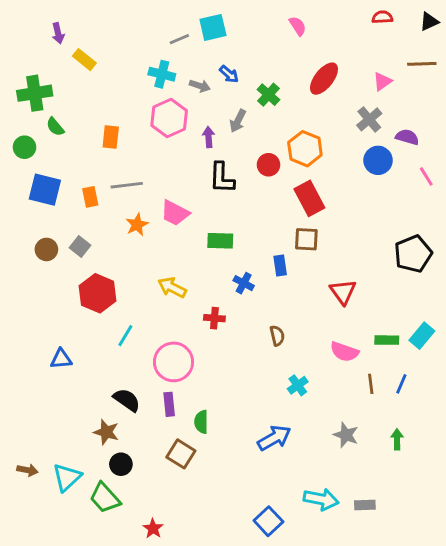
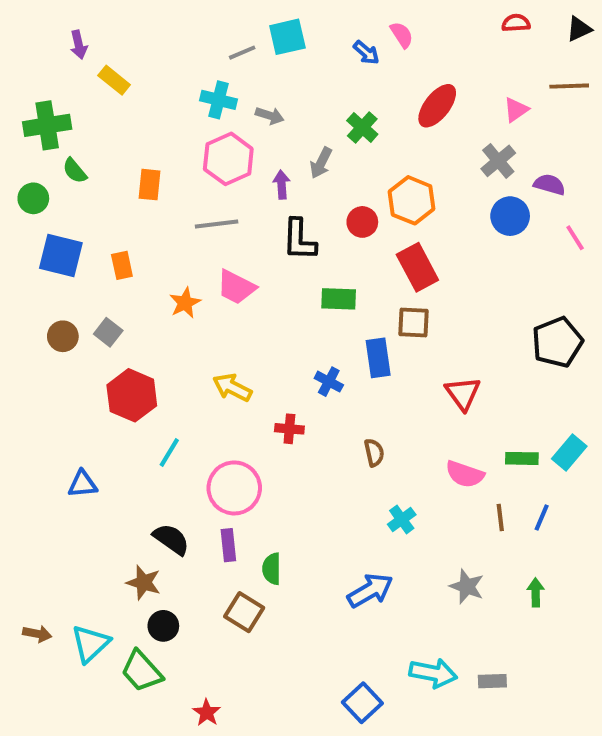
blue arrow: (229, 74) -> (366, 53), moved
gray line: (127, 185) -> (217, 224), moved
green rectangle: (220, 241) -> (339, 299), moved
blue rectangle: (280, 266) -> (378, 358), size x1.4

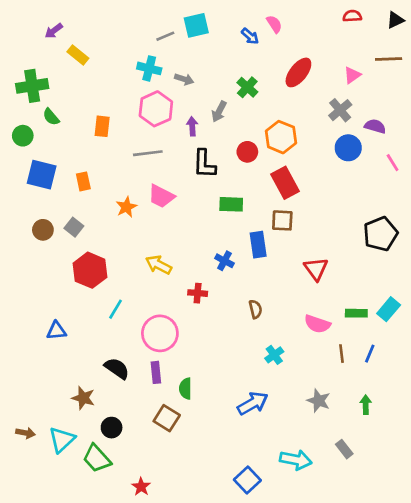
purple arrow: (79, 45) -> (54, 31), turned 66
brown star: (144, 583) -> (83, 398), moved
gray rectangle: (492, 681) -> (344, 449), moved, turned 54

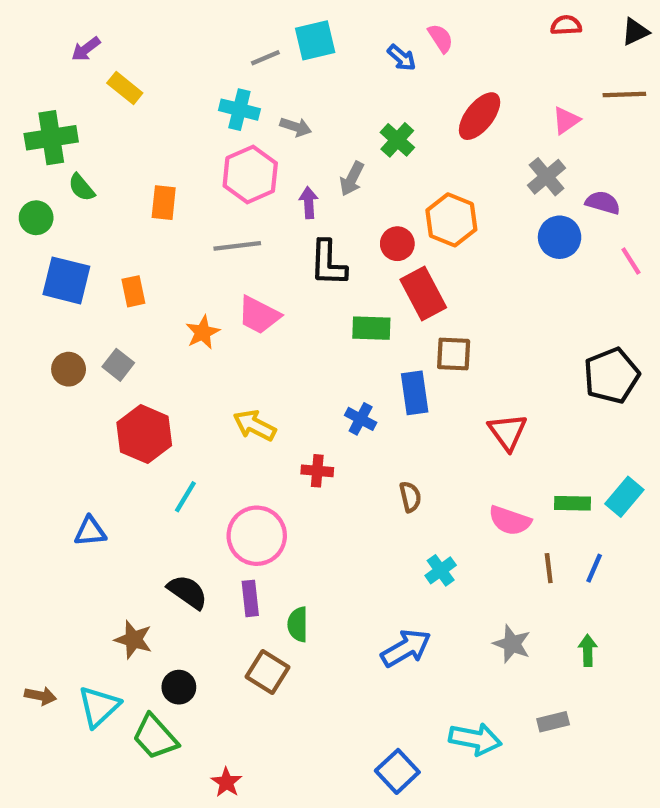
red rectangle: (285, 183) -> (423, 293), moved
gray rectangle: (344, 449) -> (553, 722), turned -66

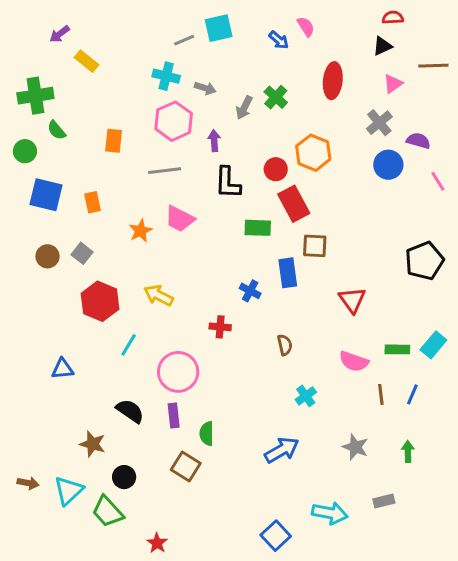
black triangle: (635, 32) -> (382, 46), moved
red ellipse: (480, 116) -> (333, 81), turned -32
gray arrow: (352, 179) -> (244, 108), moved
yellow arrow: (255, 425) -> (159, 295), moved

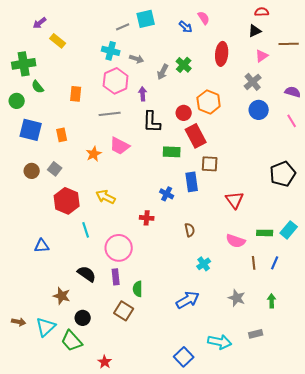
purple semicircle: (418, 141) -> (293, 92), moved
cyan line: (129, 345) -> (86, 230), turned -49

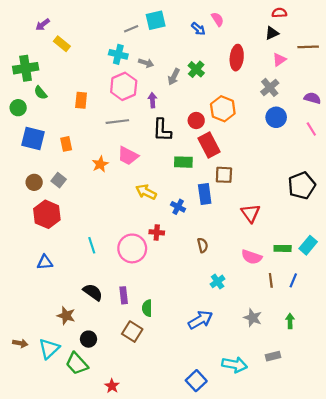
yellow arrow: (106, 197) -> (146, 192), moved
red hexagon: (67, 201) -> (47, 214), moved
pink circle: (119, 248) -> (132, 248), moved

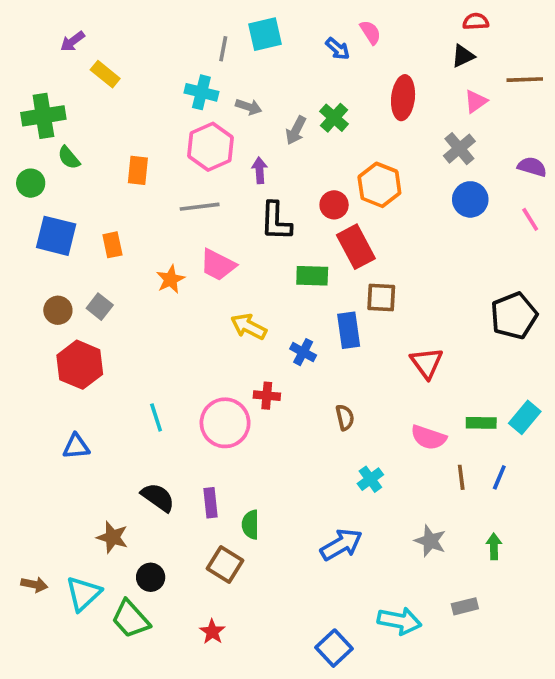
gray line: (131, 29) -> (223, 49), turned -56
red star: (112, 386) -> (212, 632), moved

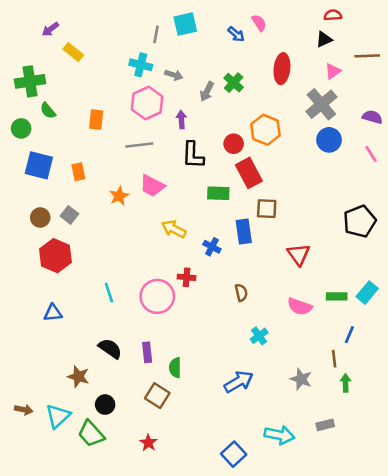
gray cross: (459, 149) -> (321, 104), size x1.4
brown line: (461, 477) -> (334, 359), moved

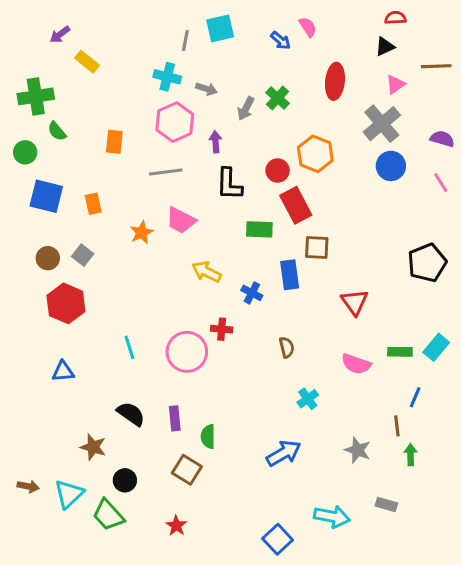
gray rectangle: (325, 425) -> (386, 504), turned 30

